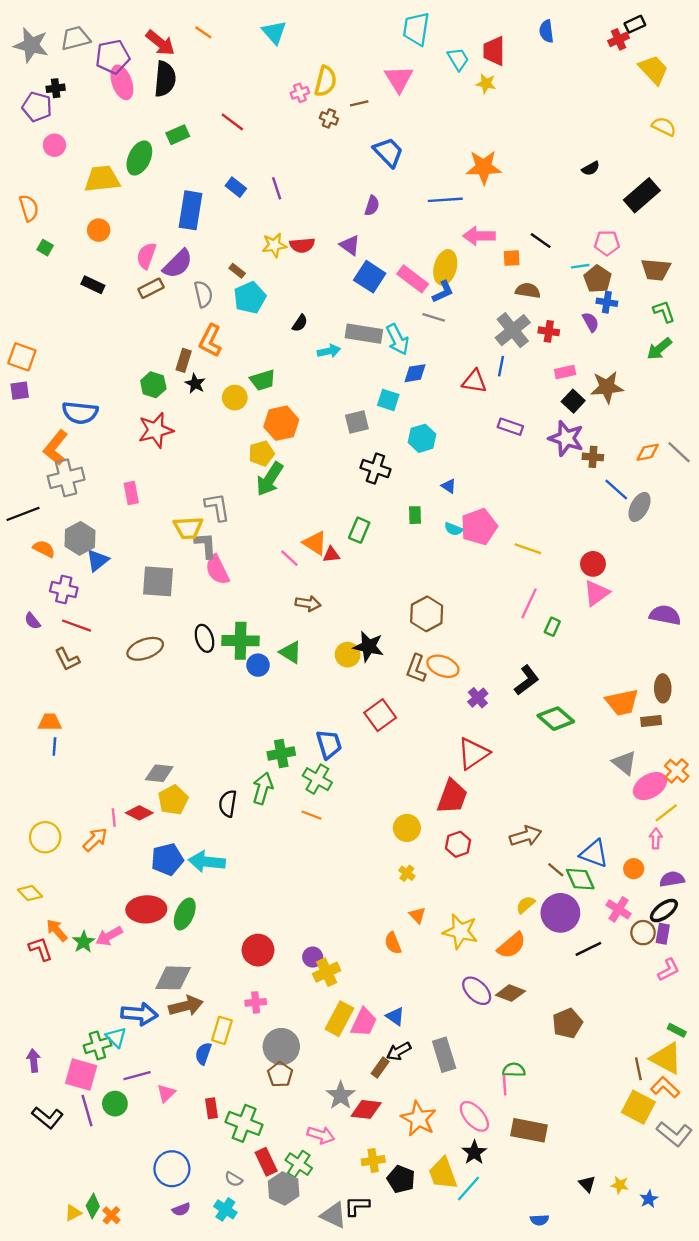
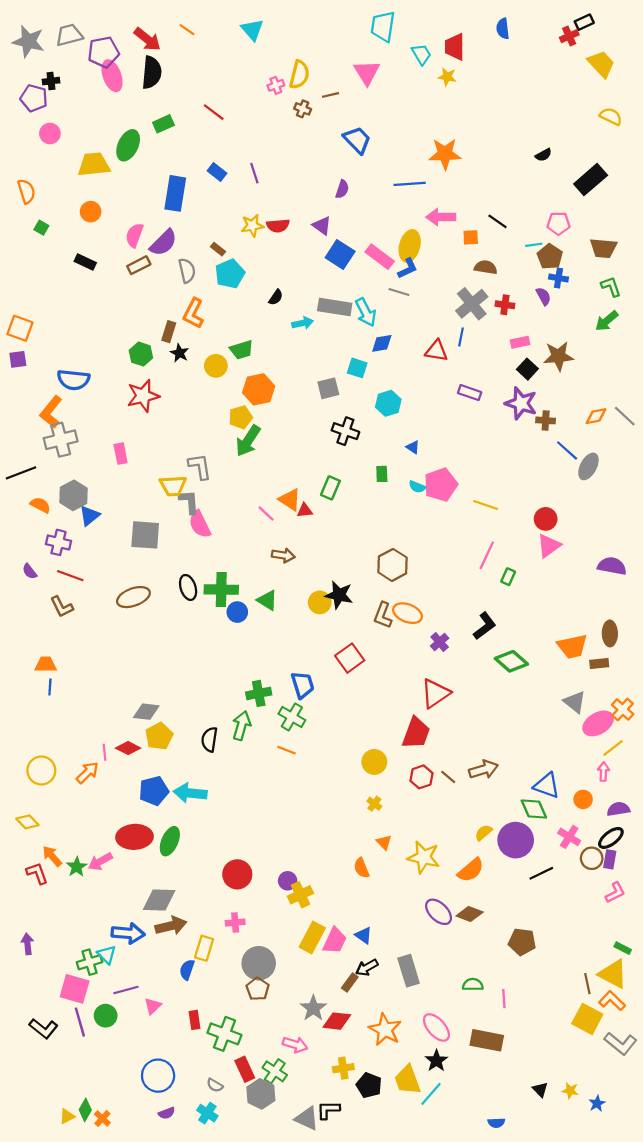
brown line: (556, 870) -> (448, 777), moved
brown pentagon: (567, 1023) -> (522, 942), turned 30
purple arrow: (34, 1061) -> (27, 944), moved
pink line: (505, 1085) -> (504, 999), moved

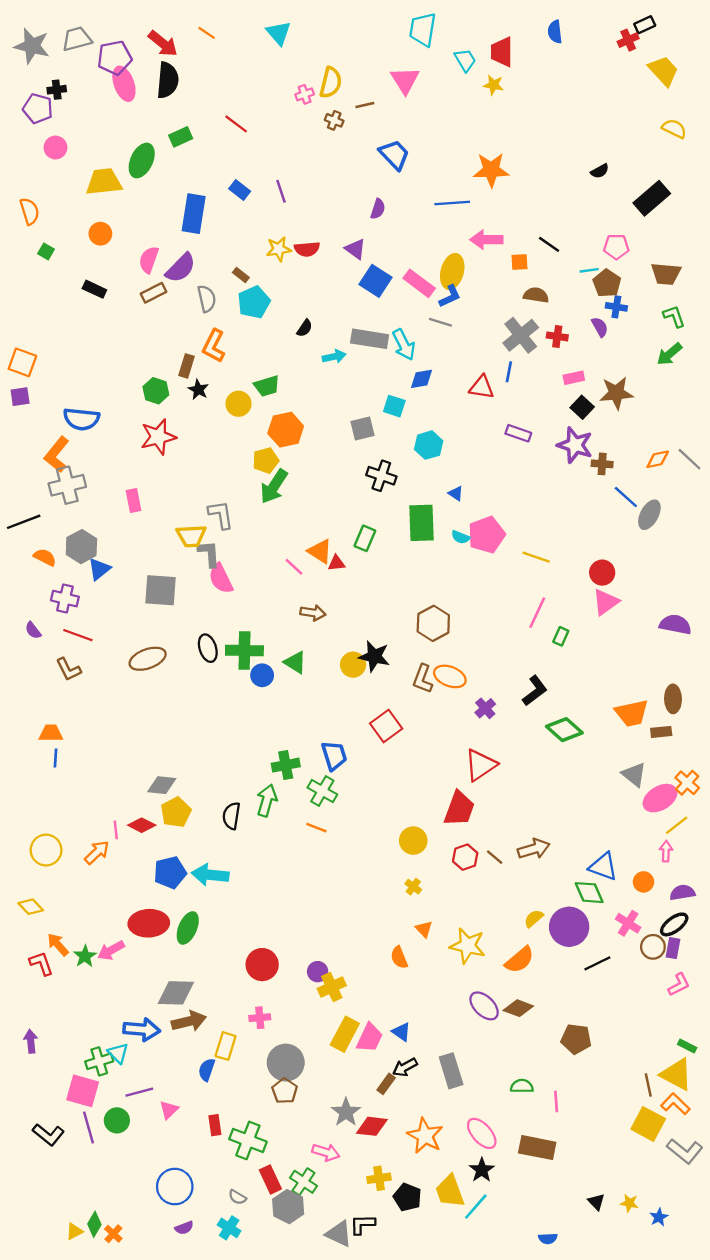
green rectangle: (382, 474) -> (422, 523), size x2.0

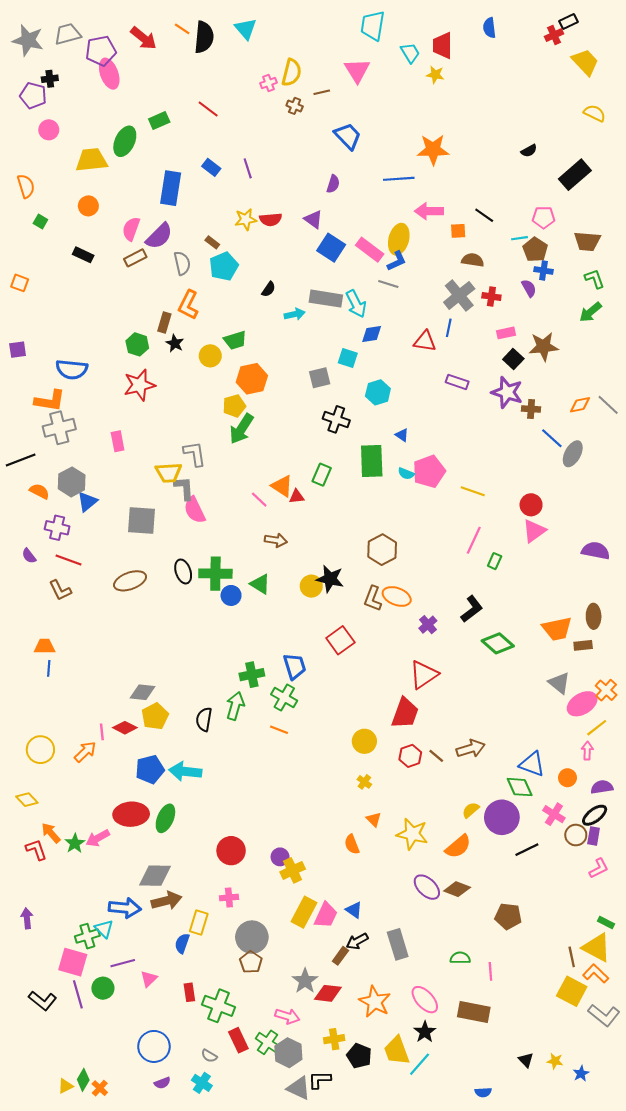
black semicircle: (168, 80) -> (204, 37), moved
orange square: (22, 362) -> (20, 283), moved, size x0.7
orange L-shape: (57, 454) -> (50, 401), turned -120
gray hexagon: (288, 1207) -> (288, 1053), moved

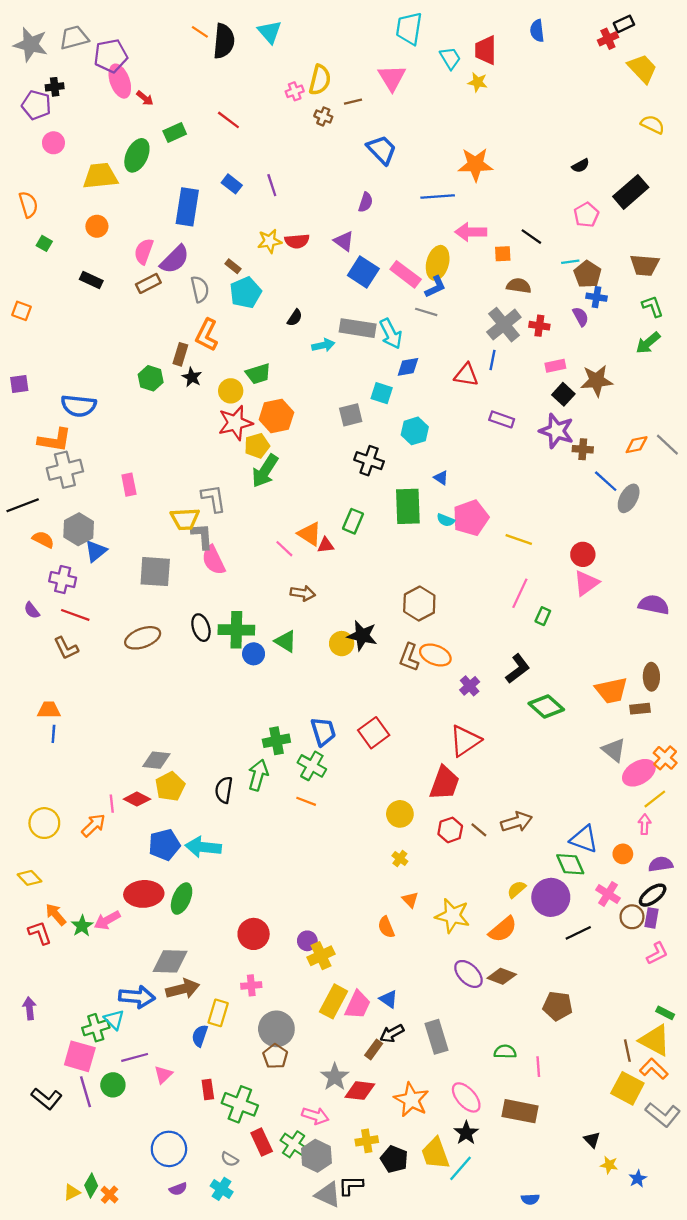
red arrow: (144, 38) -> (145, 98), moved, size x0.6
pink pentagon: (544, 217) -> (586, 215), moved, turned -30
red star: (139, 385) -> (235, 423), moved
red square: (340, 640) -> (374, 733), moved
black triangle: (526, 1060) -> (592, 1140), moved

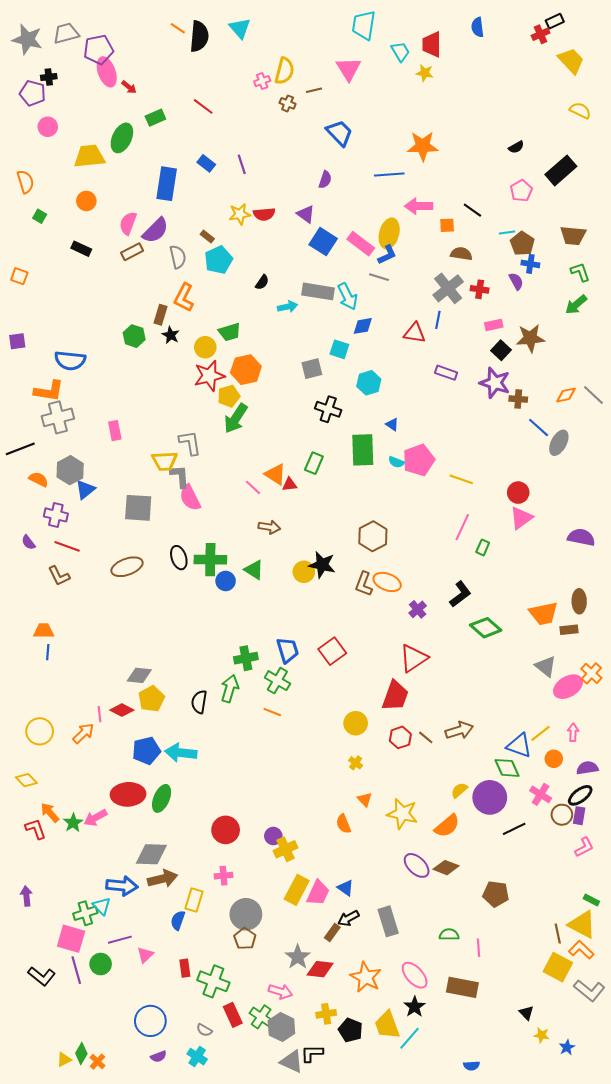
yellow line: (655, 799) -> (541, 733), moved

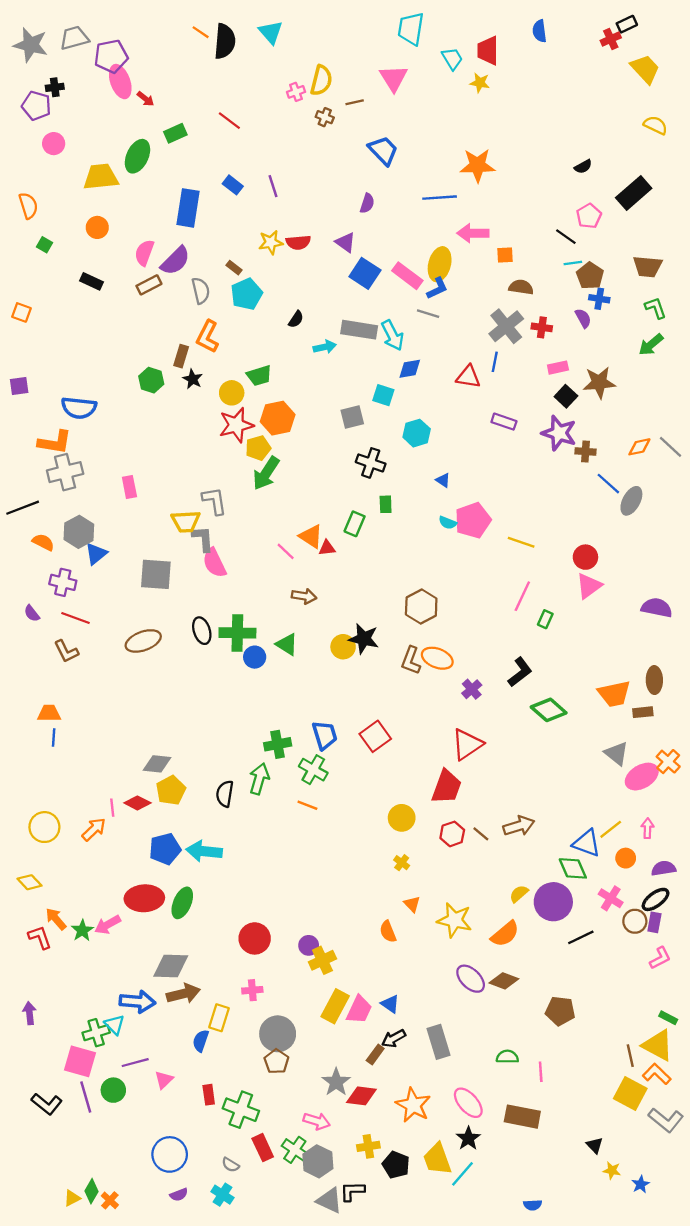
black line: (472, 210) -> (566, 237), moved
green rectangle: (363, 450) -> (386, 504), moved, size x0.5

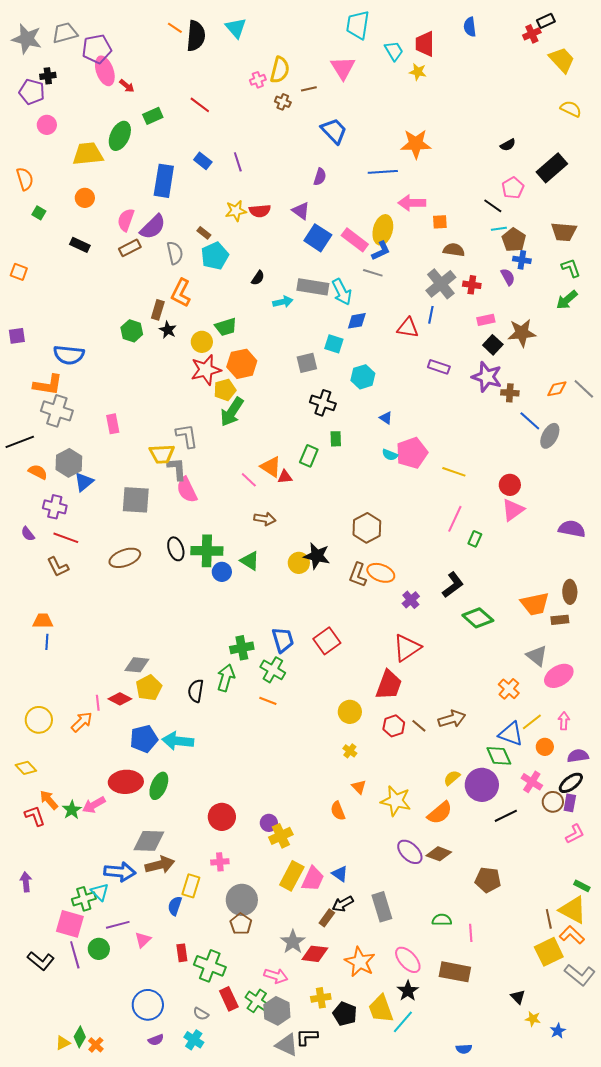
gray cross: (65, 472) -> (57, 411), turned 32
orange cross: (668, 762) -> (509, 689), moved
yellow square: (630, 1094) -> (549, 952), turned 36

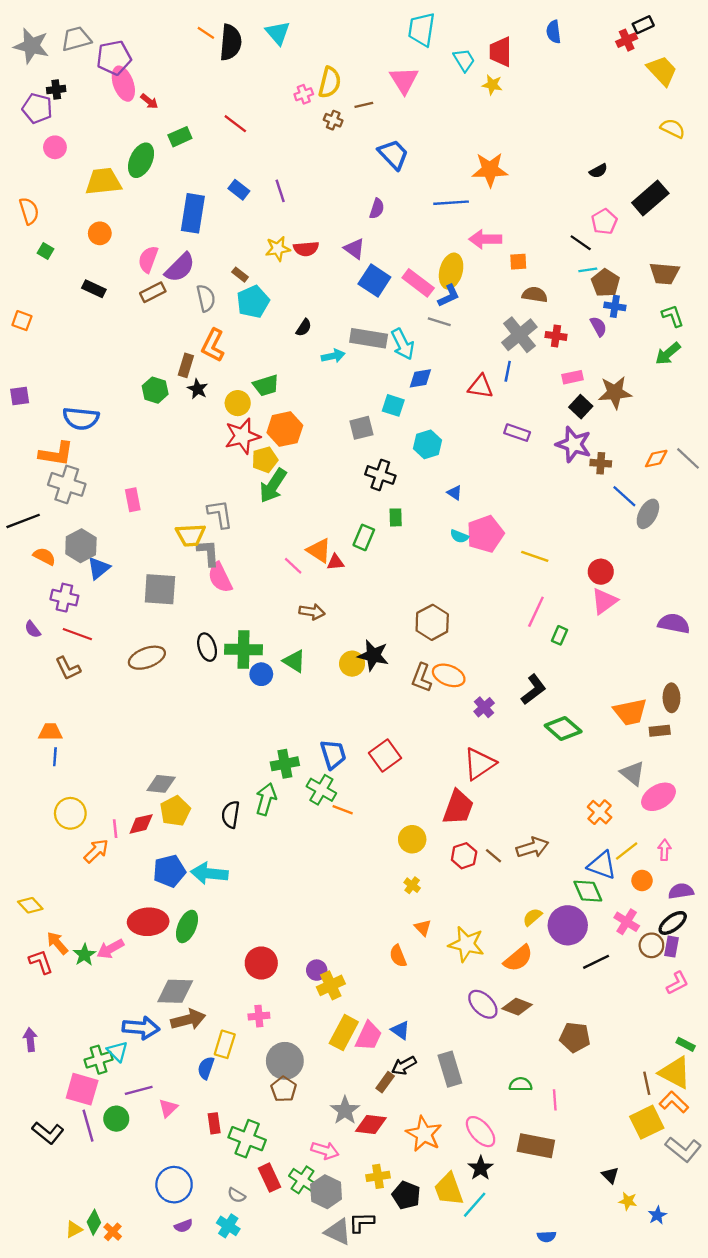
red diamond: (120, 699) -> (141, 824), turned -40
orange line: (268, 701) -> (343, 810), moved
yellow circle: (39, 720) -> (70, 813), moved

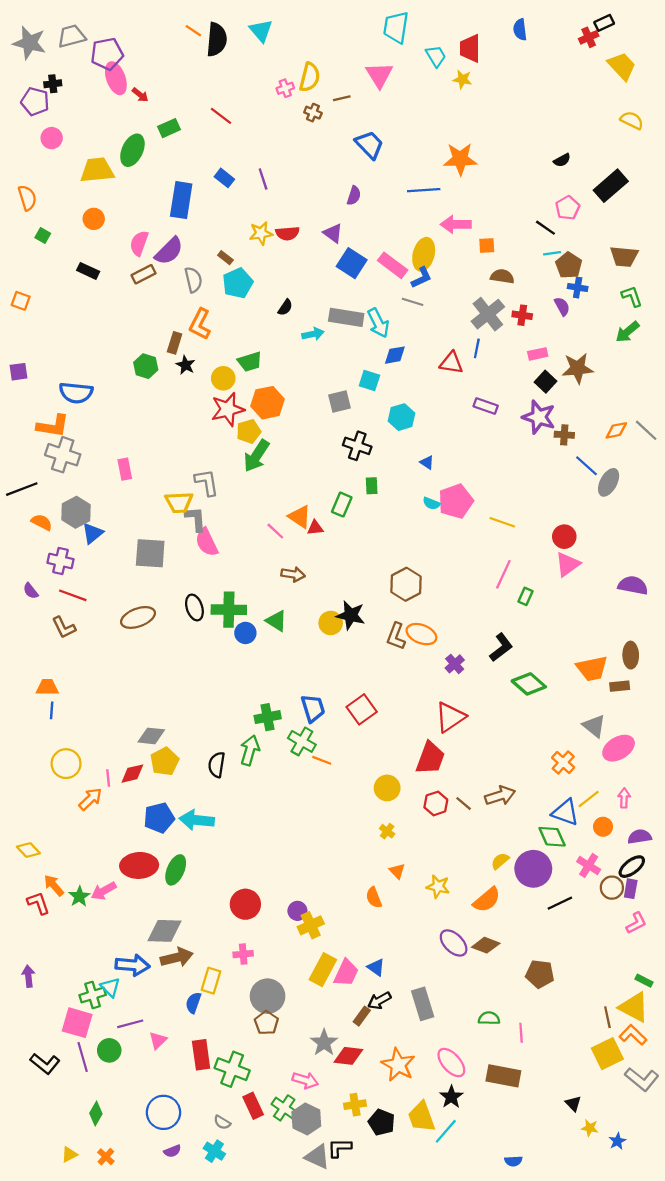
yellow star: (466, 944) -> (438, 887), size x0.7
red rectangle: (214, 1123) -> (201, 1055), size x1.5
green diamond: (94, 1222) -> (96, 1113), moved

